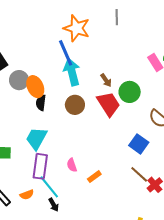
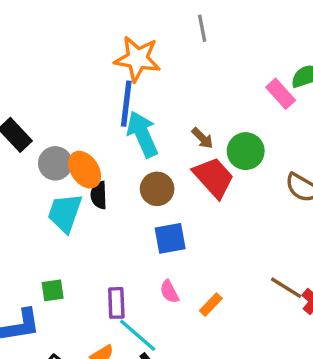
blue line: (66, 53) -> (126, 104), turned 40
cyan trapezoid: (36, 138) -> (65, 213), moved
blue square: (139, 144) -> (170, 238), moved, turned -36
purple rectangle: (40, 166) -> (116, 303), size x0.7

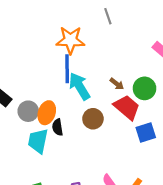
orange ellipse: (85, 170) -> (47, 113), turned 60
blue square: (170, 238) -> (146, 132), moved

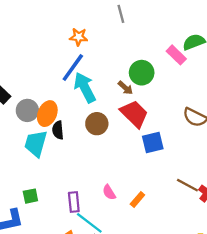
orange star: (70, 40) -> (79, 37), size x0.6
blue line: (67, 69) -> (73, 67), turned 32
green circle: (145, 88) -> (142, 73), moved

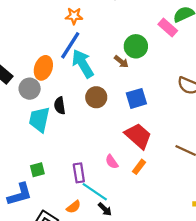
orange ellipse: (47, 114) -> (43, 68), moved
red trapezoid: (134, 114) -> (138, 136), moved
blue square: (153, 143) -> (136, 98), moved

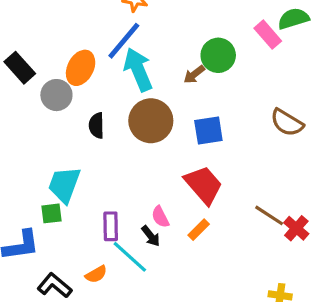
brown arrow: (121, 62) -> (194, 74), turned 96
brown circle: (96, 97) -> (151, 121), size x1.4
cyan trapezoid: (39, 119) -> (64, 185), moved
black arrow: (105, 209) -> (151, 236), moved

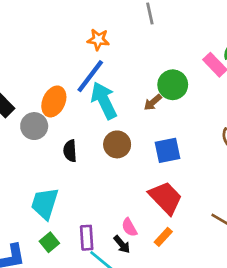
brown circle: (151, 121) -> (117, 144), size x0.7
green square: (51, 213) -> (49, 242), moved, turned -30

